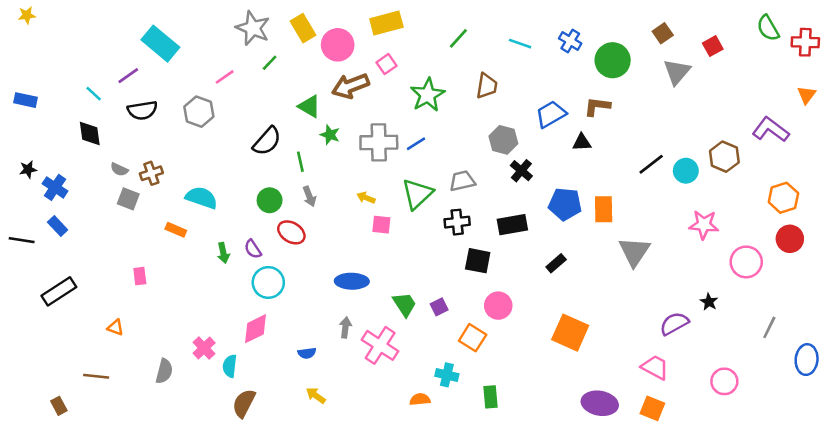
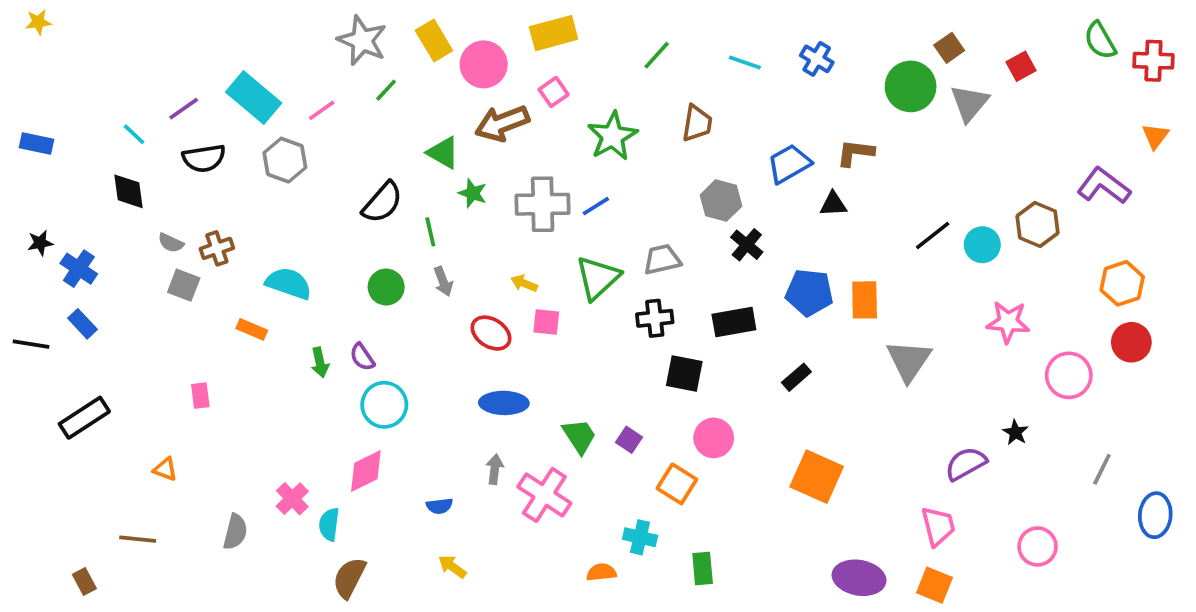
cyan rectangle: (160, 44) -> (254, 97), moved
green circle: (613, 60) -> (911, 86), moved
red ellipse: (291, 232) -> (491, 333), moved
purple square: (439, 307) -> (629, 440), turned -30
pink trapezoid: (655, 367) -> (938, 526), turned 48

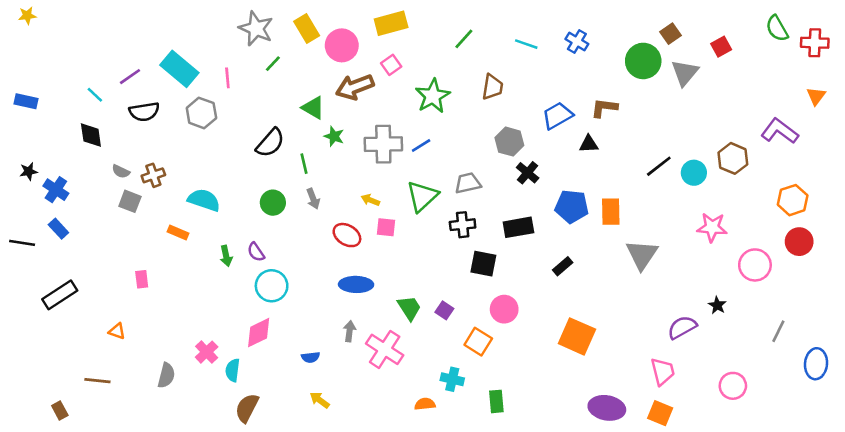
pink line: (322, 110) -> (227, 78), turned -60

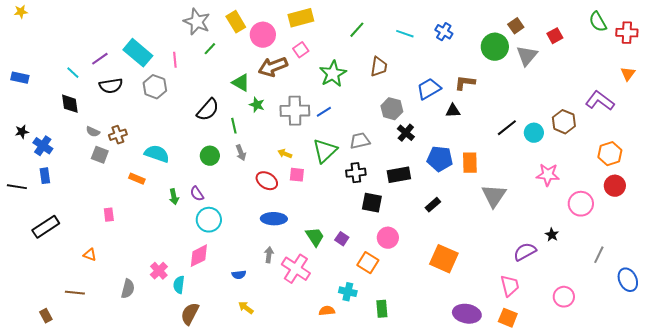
blue rectangle: (58, 229) -> (45, 176), turned 35
blue ellipse: (816, 364) -> (628, 280), turned -30

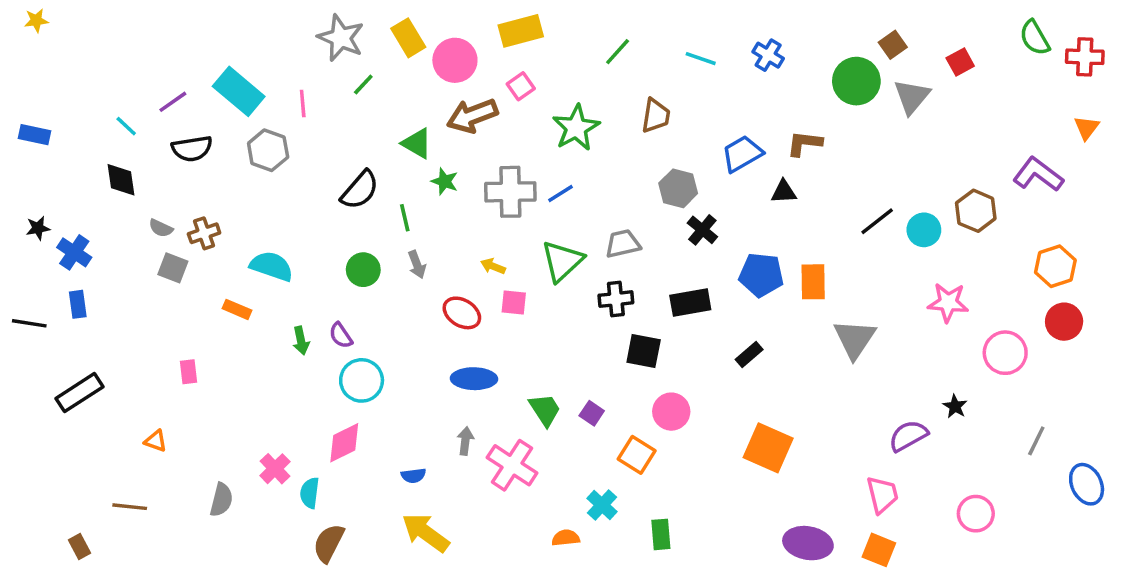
cyan cross: (348, 292) -> (602, 505), turned 30
yellow arrow: (246, 308) -> (426, 533), size x1.8

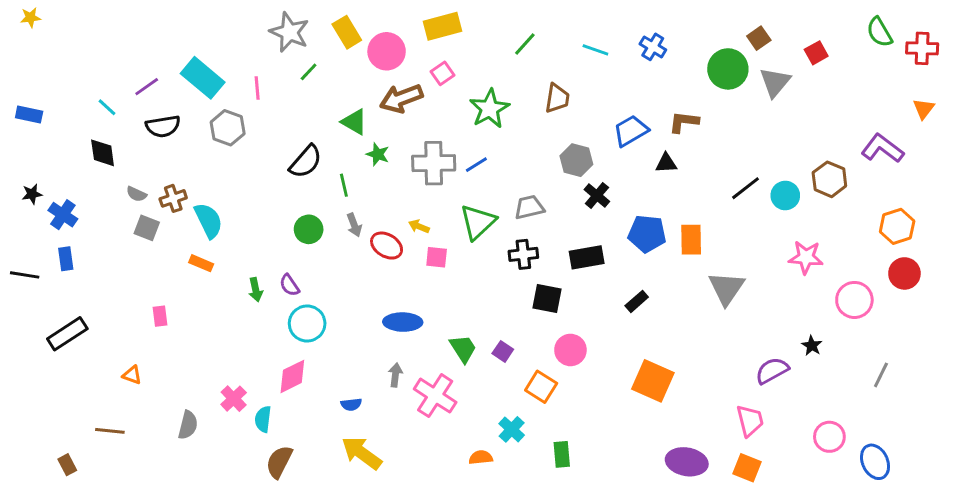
cyan semicircle: (272, 266) -> (209, 221), moved, turned 45
red ellipse: (462, 313) -> (387, 246), moved
blue ellipse: (1087, 484) -> (875, 462), moved

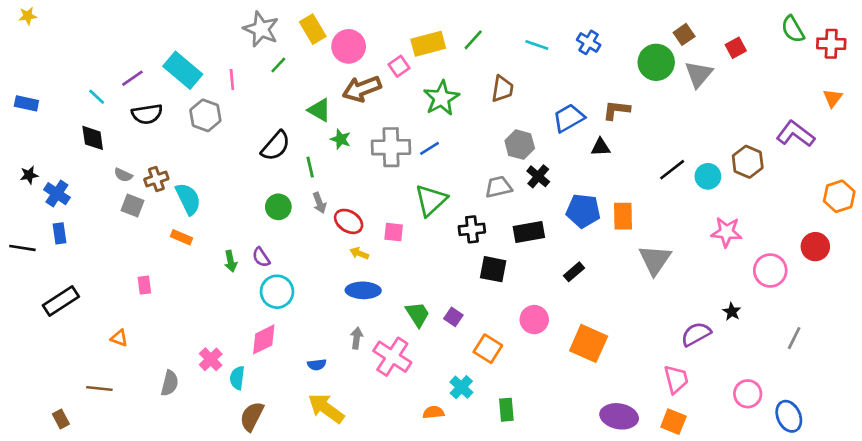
yellow rectangle: (442, 26) -> (428, 44), moved
gray trapezoid: (529, 207) -> (498, 187), moved
yellow arrow: (419, 226) -> (359, 253), moved
orange hexagon: (897, 226) -> (839, 196), moved
pink circle: (570, 350) -> (534, 320), moved

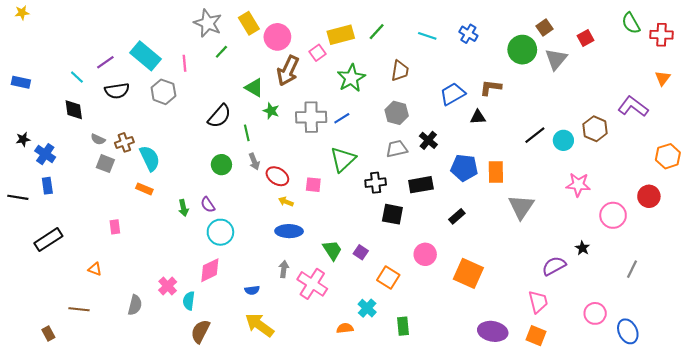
brown arrow: (362, 89) -> (288, 71), turned -44
gray hexagon: (520, 145) -> (397, 113), moved

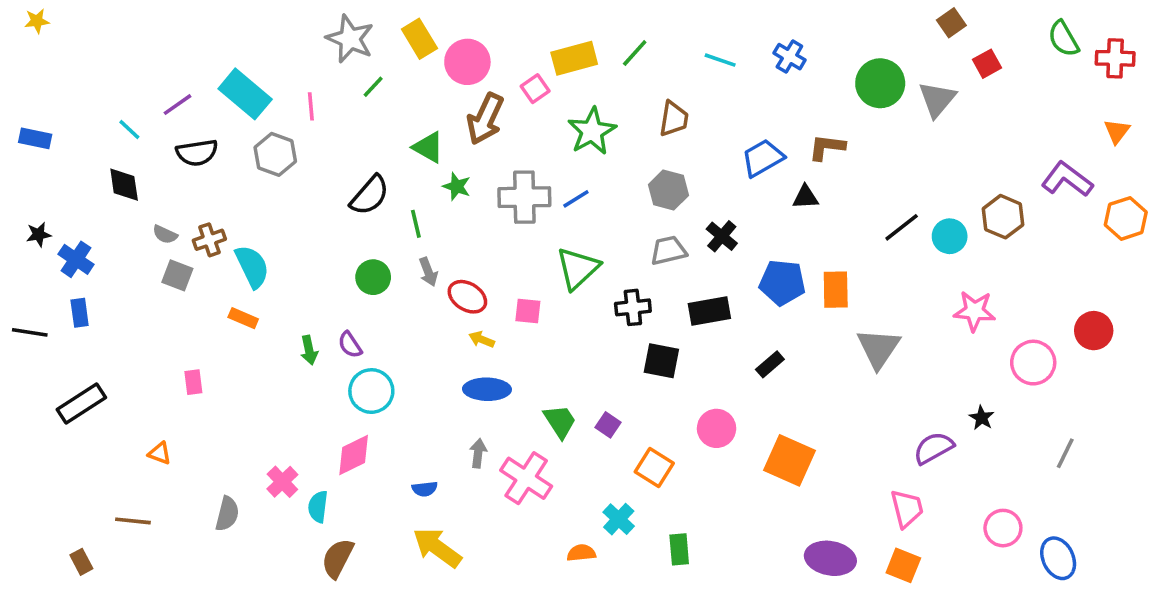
brown square: (544, 27) -> (951, 23), moved
orange hexagon: (668, 156) -> (1126, 218), moved

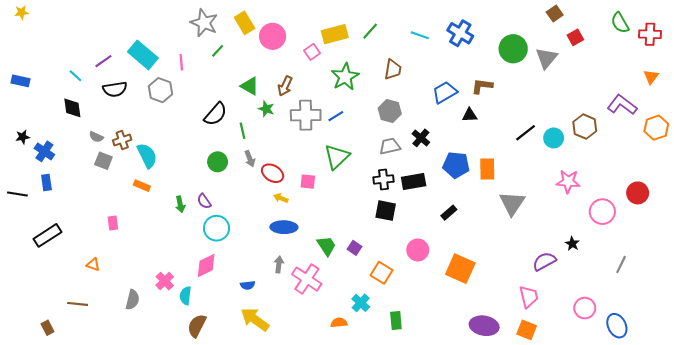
blue cross: (789, 57) -> (460, 33), size x1.4
brown arrow: (485, 119) -> (285, 86), moved, size x0.7
black cross: (633, 307) -> (384, 179), moved

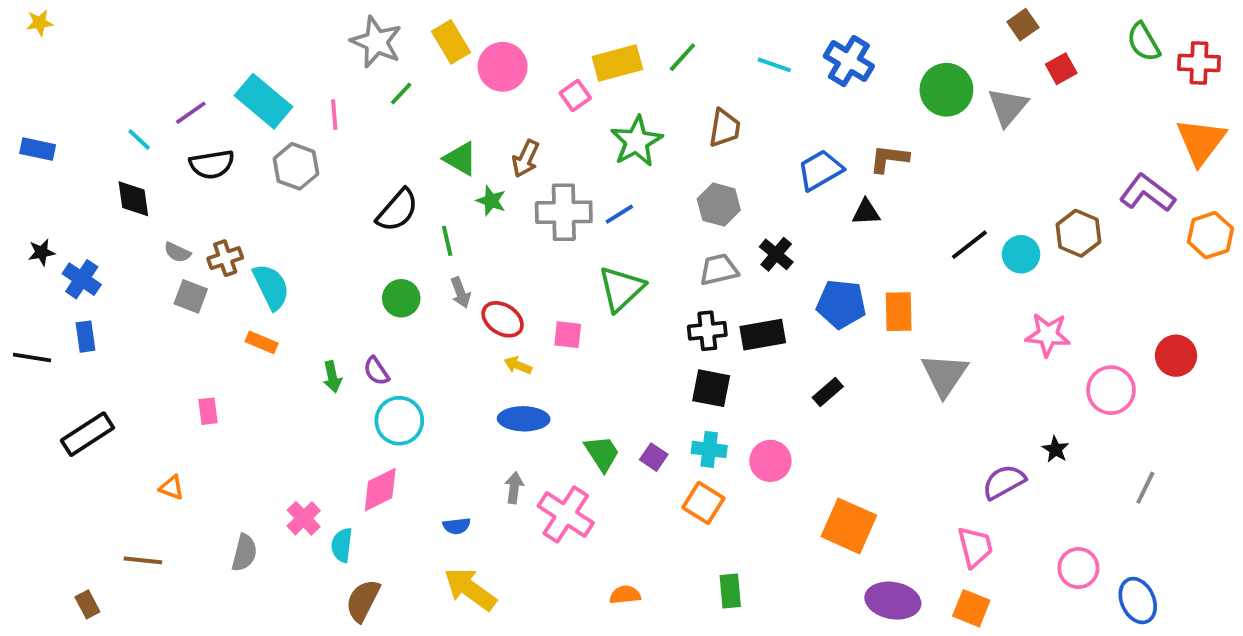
orange triangle: (651, 77) -> (1201, 141), size x1.8
orange square: (460, 269) -> (849, 526), moved
cyan cross: (361, 303) -> (709, 449), moved, turned -36

